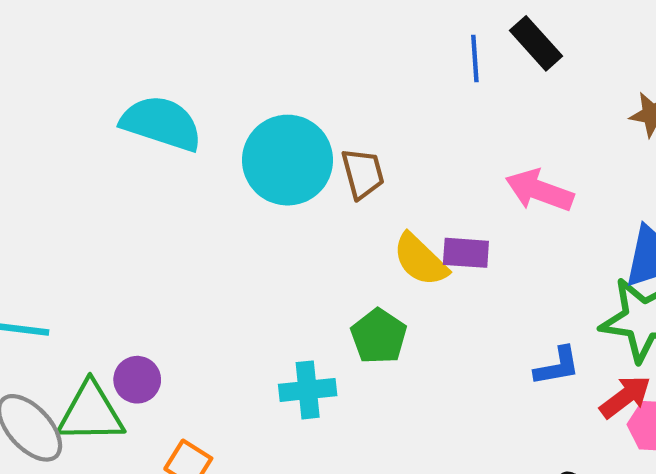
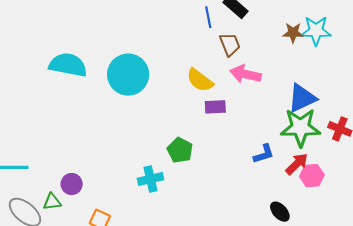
brown trapezoid: (363, 174) -> (230, 44), moved
yellow semicircle: (420, 260) -> (200, 80), moved
green triangle: (91, 413) -> (52, 202), size x0.6

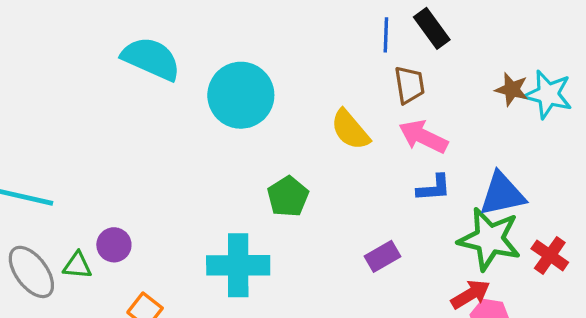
purple rectangle: (215, 107) -> (382, 256), moved, turned -40
green pentagon: (180, 150) -> (288, 197), moved
blue L-shape: (264, 154) -> (434, 188), moved
cyan cross: (150, 179) -> (238, 265), size x1.5

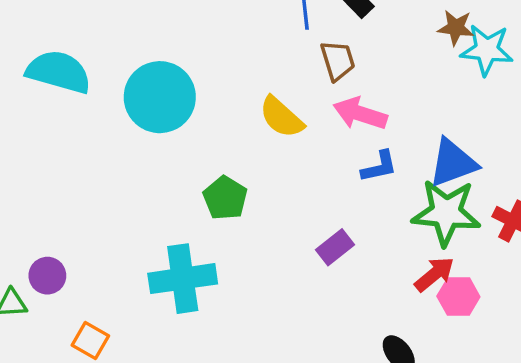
brown star: (512, 89) -> (456, 28), moved

